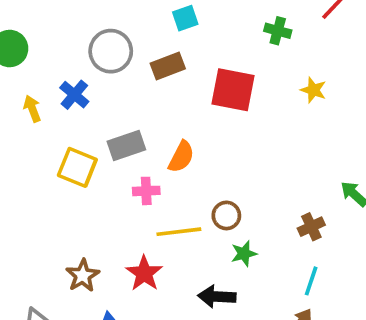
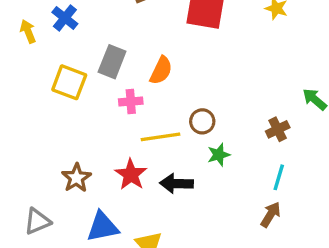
gray rectangle: (126, 145) -> (112, 62), turned -48
black arrow: (217, 297) -> (176, 183), moved

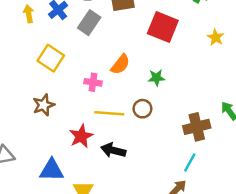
gray rectangle: (112, 62) -> (89, 23), moved
brown cross: (278, 129) -> (197, 127), size x1.5
green star: (219, 155) -> (156, 78), moved
brown star: (76, 178) -> (44, 105), moved

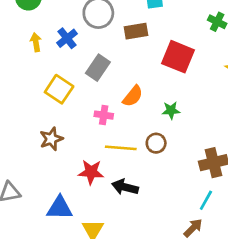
gray rectangle: (89, 23) -> (98, 68), moved
red star: (81, 136) -> (91, 172), turned 30

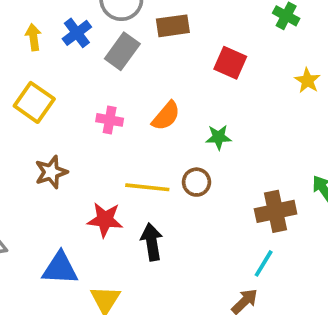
red square: (178, 57) -> (230, 63), size x0.7
gray rectangle: (98, 68) -> (122, 51), moved
yellow square: (59, 89) -> (34, 102), moved
pink cross: (104, 115) -> (110, 120), moved
black arrow: (125, 187) -> (152, 242), turned 65

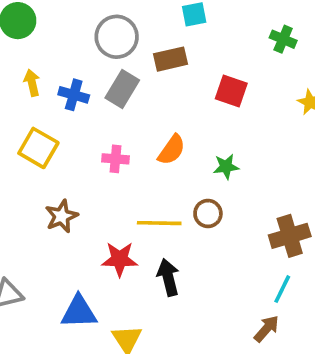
blue cross: (77, 33) -> (74, 95), moved, turned -32

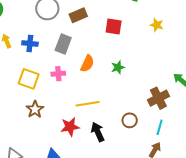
gray rectangle: (122, 89) -> (63, 44), moved
yellow square: (38, 148) -> (29, 79), moved
brown circle: (208, 213) -> (130, 120), moved

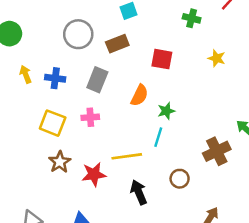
orange semicircle: (87, 64) -> (139, 95), moved
red star: (70, 127) -> (94, 174), moved
cyan line: (160, 127) -> (158, 137), moved

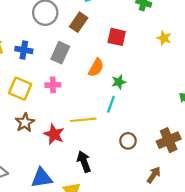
brown rectangle: (117, 44) -> (79, 22), turned -36
brown cross: (217, 151) -> (169, 140), moved
red star: (94, 174) -> (54, 134), turned 30
black arrow: (139, 192) -> (84, 162), moved

